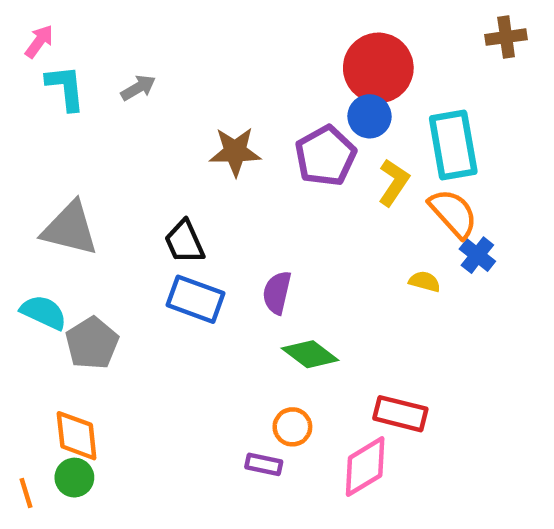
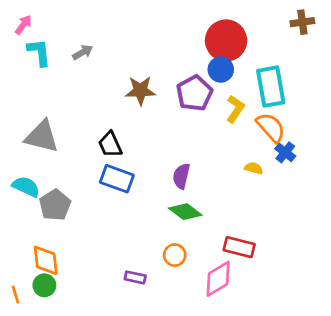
purple semicircle: (277, 293) -> (181, 176), moved
purple rectangle: (264, 464) -> (135, 277), moved

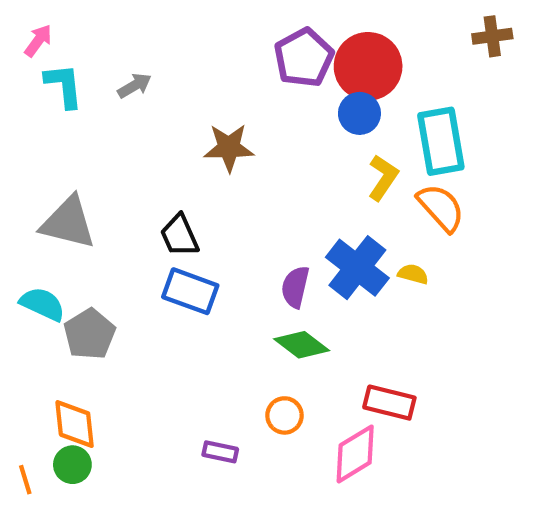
purple pentagon: (194, 93) -> (304, 58), moved
blue cross: (285, 152) -> (357, 268), moved, size x1.8

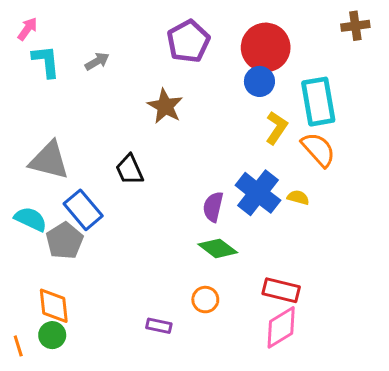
purple pentagon: (304, 58) -> (188, 41), moved
brown star: (229, 148) -> (165, 106), turned 30
blue rectangle: (190, 291) -> (83, 210), moved, turned 30
pink diamond: (355, 454) -> (281, 327), moved

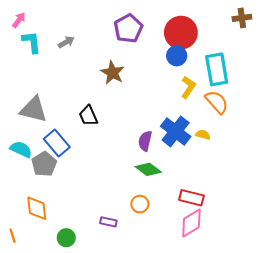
green circle: (52, 335) -> (66, 238), moved

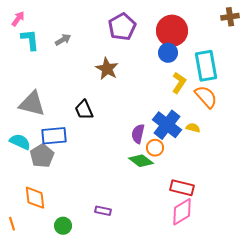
blue rectangle: (57, 143) -> (54, 136), turned -55
orange circle: (140, 204) -> (155, 148), moved

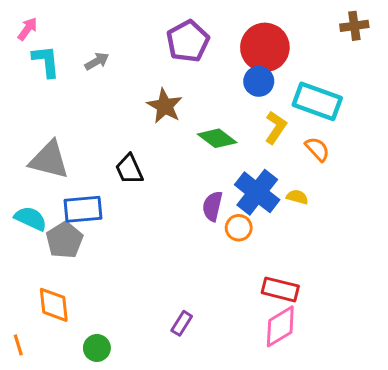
cyan rectangle: (206, 66) -> (317, 101), turned -60
orange semicircle: (206, 97) -> (317, 149), size x0.7
green diamond: (141, 161) -> (217, 138), moved
purple rectangle: (103, 211) -> (182, 323), moved, turned -70

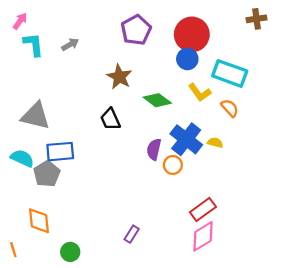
yellow L-shape: (276, 128) -> (200, 92), turned 110
black trapezoid: (129, 169) -> (110, 119), moved
red rectangle: (280, 289) -> (203, 210), turned -50

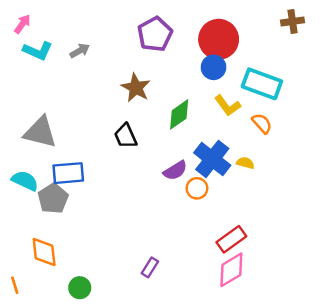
cyan L-shape: (33, 44) -> (38, 51), turned 120
green diamond: (157, 100) -> (179, 114), turned -72
purple semicircle: (154, 149) -> (175, 170), turned -135

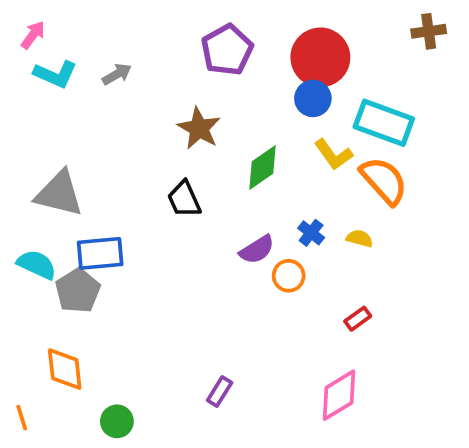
orange semicircle: (262, 123) -> (384, 181), size x1.6
blue cross: (212, 159) -> (311, 233), size x0.5
red rectangle: (231, 239) -> (358, 319), moved, size x0.6

